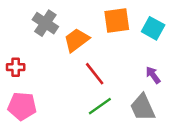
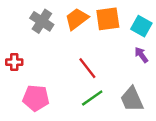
orange trapezoid: (77, 40) -> (77, 19), moved
purple arrow: (153, 75) -> (141, 55), moved
pink pentagon: (22, 106) -> (36, 98), moved

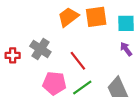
gray cross: (42, 21) -> (40, 49), moved
cyan square: (141, 26) -> (126, 23), turned -30
pink pentagon: (36, 98) -> (54, 83), moved

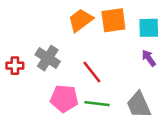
green line: (82, 88) -> (97, 104), turned 42

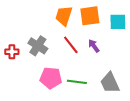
orange trapezoid: (81, 20) -> (64, 16), turned -35
purple arrow: (149, 58) -> (94, 46), moved
red line: (92, 72) -> (71, 45), moved

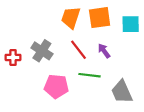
green line: (77, 82) -> (90, 75), moved

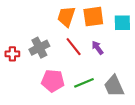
gray cross: (42, 51) -> (39, 48), turned 30
green line: (90, 75) -> (84, 83), moved, turned -30

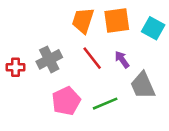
cyan square: (122, 23) -> (153, 28), turned 30
pink pentagon: (53, 81) -> (66, 101), turned -30
gray trapezoid: (114, 86) -> (143, 85), moved

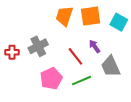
red line: (92, 58) -> (75, 56), moved

